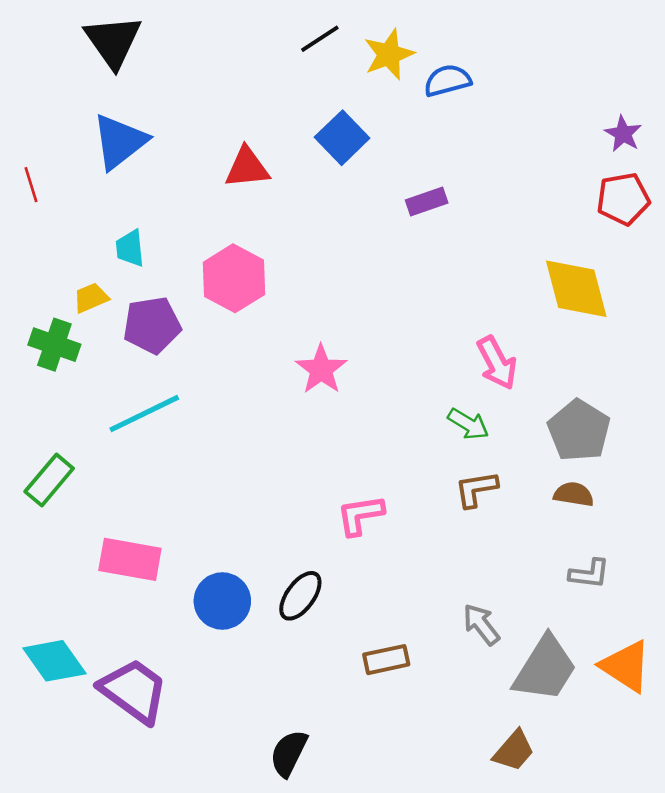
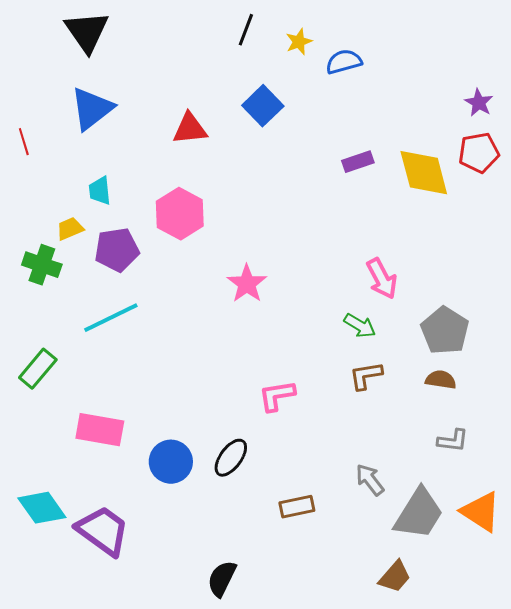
black line: (320, 39) -> (246, 30), turned -36
yellow star: (389, 54) -> (299, 42), size x0.7
purple rectangle: (427, 201) -> (358, 162), moved
yellow diamond: (576, 289) -> (424, 173), moved

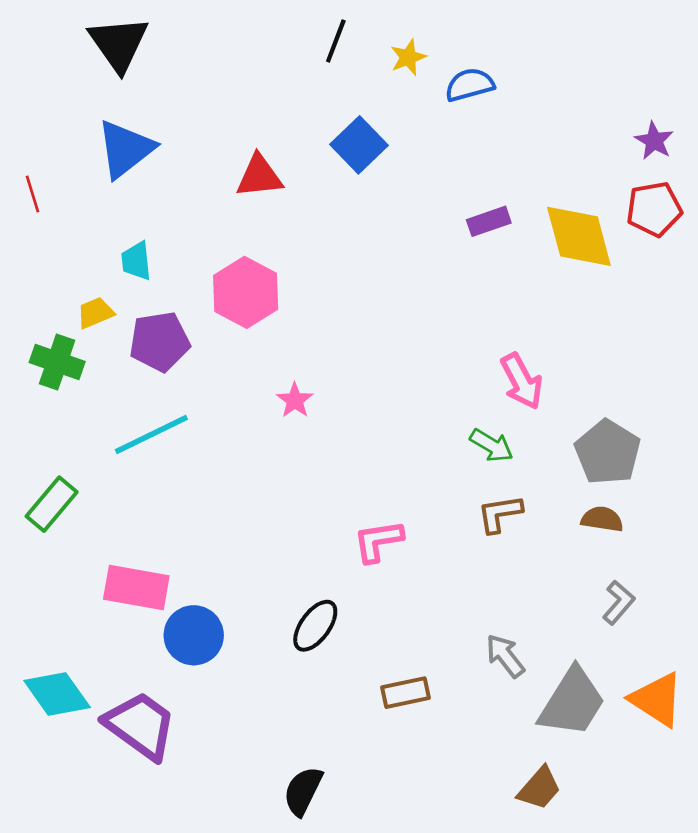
pink star: (247, 284) -> (295, 400), moved, size x0.7
gray L-shape: (453, 441) -> (619, 602), turned -56
blue circle: (171, 462) -> (194, 635), moved

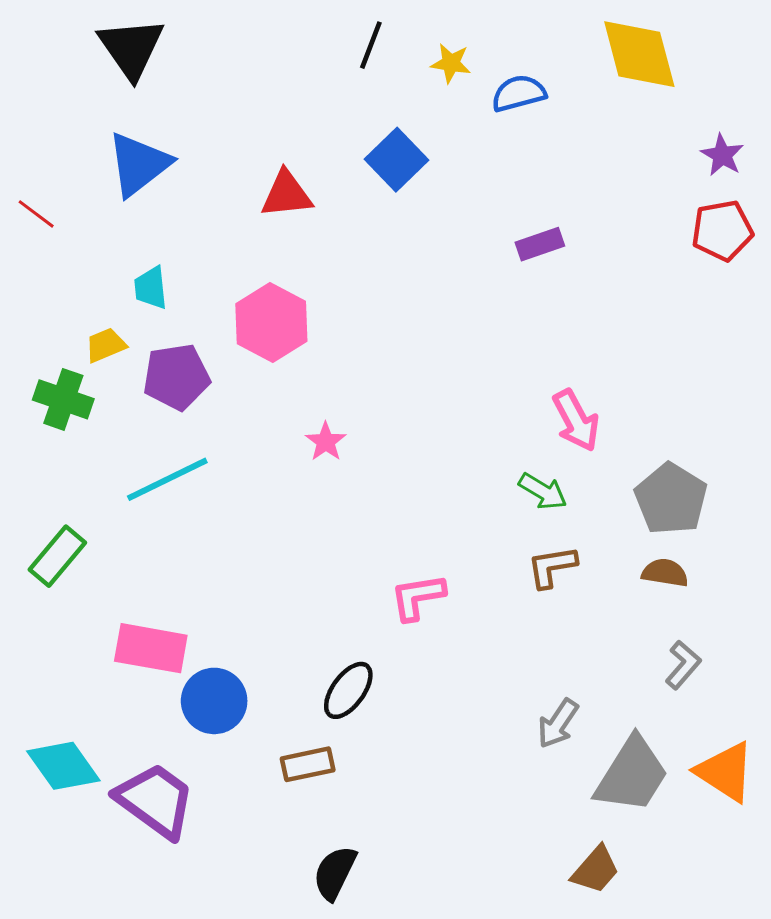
yellow star: (408, 57) -> (451, 63), turned 30
red line: (32, 194) -> (36, 214), turned -36
yellow diamond: (579, 236) -> (639, 54), moved
gray arrow: (505, 656) -> (558, 724), turned -108
brown rectangle: (405, 693) -> (308, 764), moved

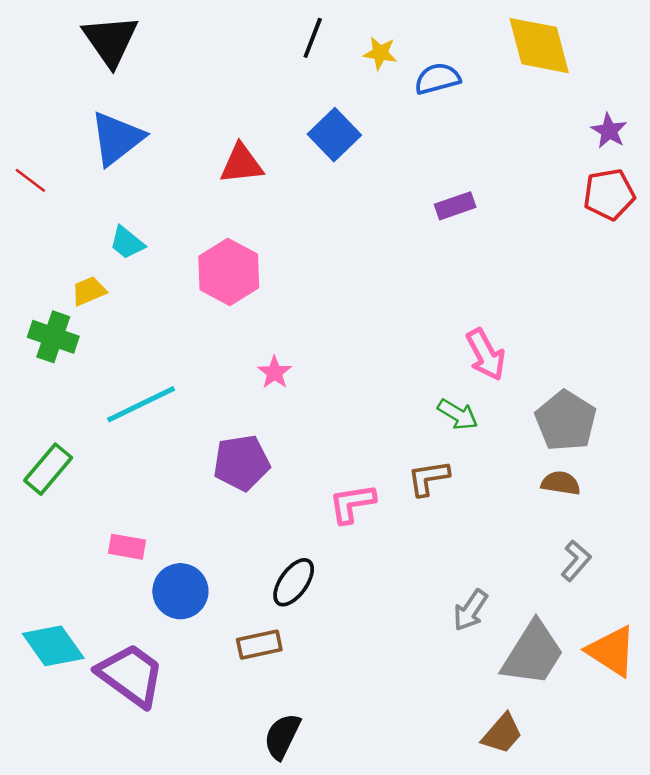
cyan trapezoid: (151, 288) -> (127, 243), turned -45
purple pentagon: (176, 377) -> (241, 463), moved
brown L-shape: (552, 567) -> (428, 478), moved
pink rectangle: (151, 648) -> (127, 547), size x0.6

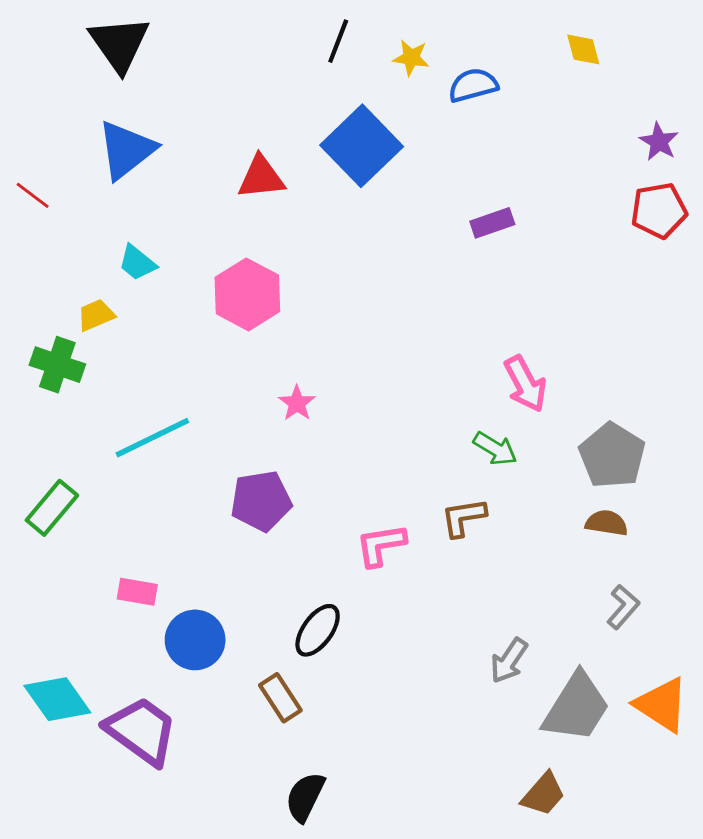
yellow diamond: (539, 46) -> (583, 49), size x0.5
blue square: (334, 135) -> (362, 146), size x1.4
brown rectangle: (259, 645) -> (280, 698), turned 69

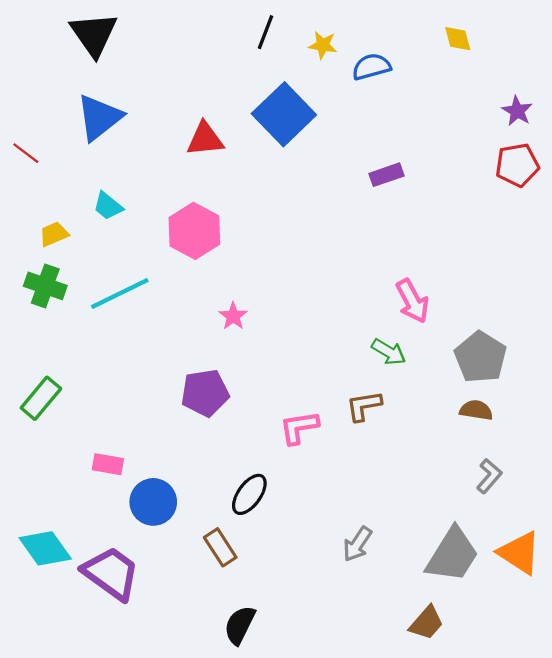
yellow trapezoid: (96, 315) -> (54, 234), moved
cyan line: (152, 438) -> (120, 294), moved
gray arrow: (509, 661) -> (357, 544), moved

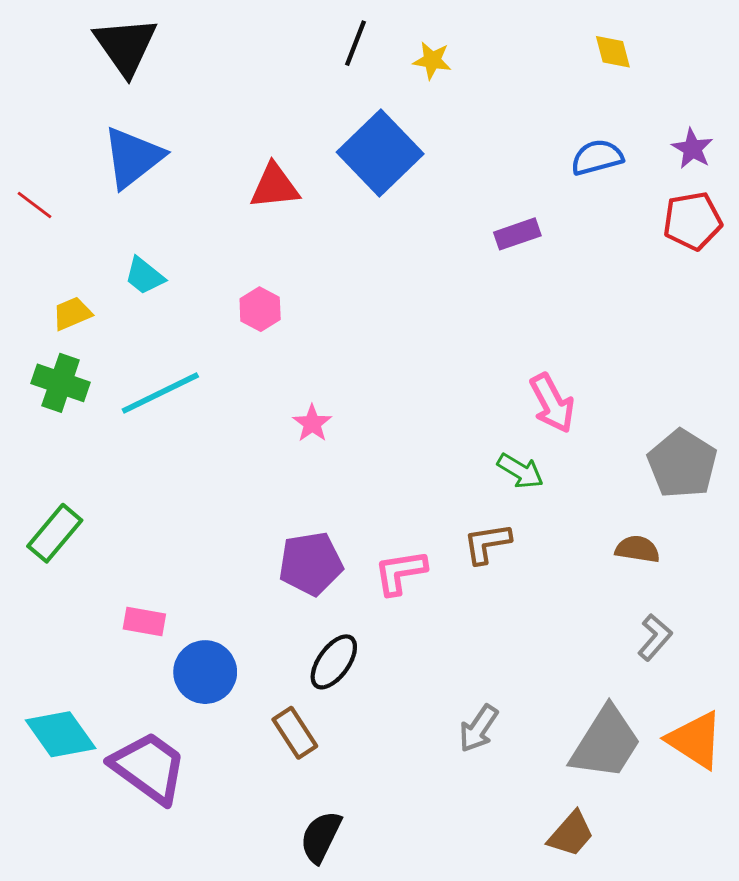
blue semicircle: (371, 67) -> (597, 157), moved
pink hexagon: (194, 231) -> (260, 309), size x0.6
gray pentagon: (480, 357) -> (682, 464), moved
purple pentagon: (205, 393) -> (311, 564), moved

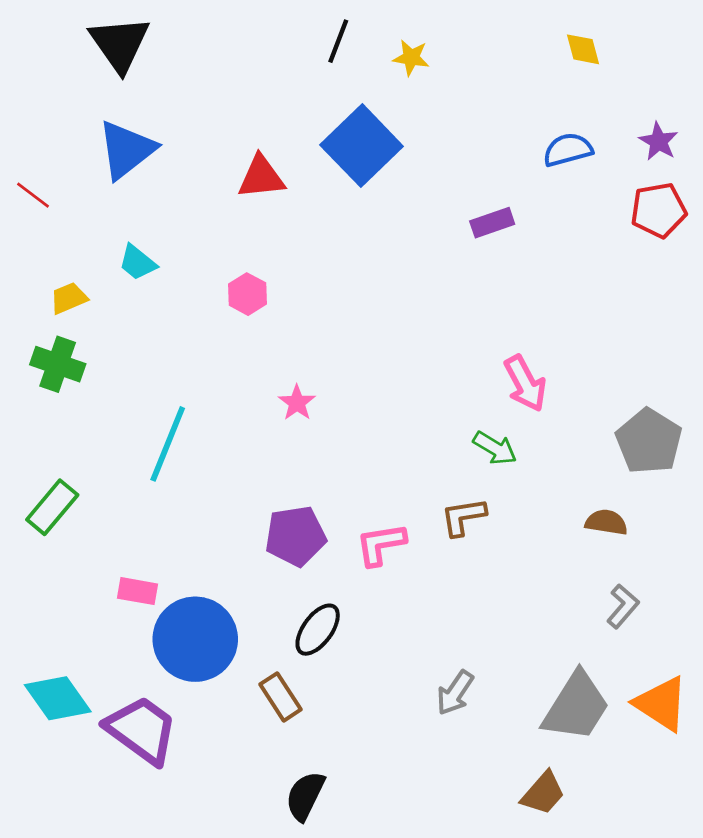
cyan line: (160, 393) -> (168, 444), moved, turned -42
blue circle: (205, 672) -> (195, 639), size x1.4

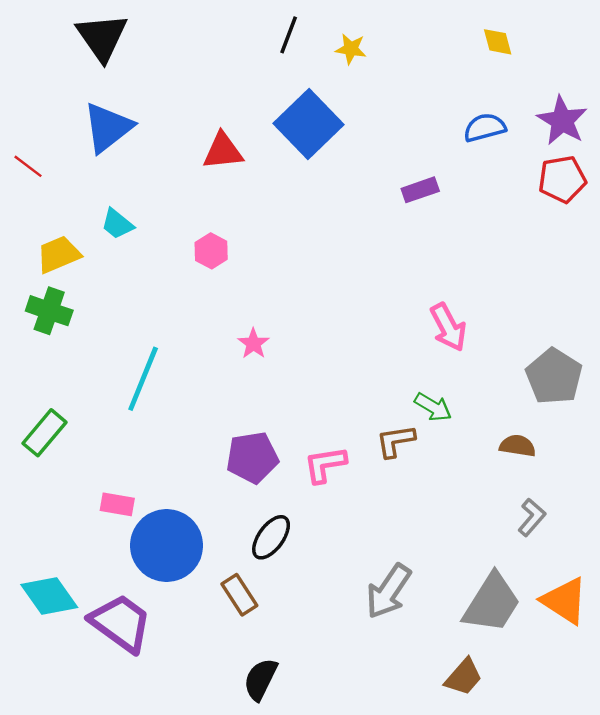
purple star: (659, 141) -> (562, 121), size x1.5
yellow trapezoid: (69, 298) -> (59, 254), size x1.4
green arrow: (495, 448) -> (433, 407), moved
gray arrow: (455, 693) -> (388, 591), size x1.4

